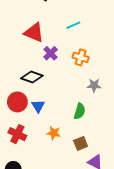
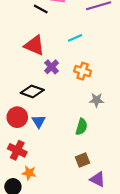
orange star: (54, 133) -> (29, 173), moved

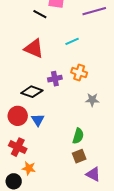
purple cross: (51, 67) -> (55, 79), moved, turned 32
green semicircle: (81, 127) -> (78, 136), moved

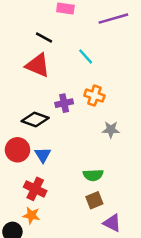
black line: (40, 14) -> (44, 38), moved
cyan line: (72, 41) -> (86, 56), turned 72
green semicircle: (78, 136) -> (93, 175), turned 70
red cross: (18, 147) -> (35, 189), moved

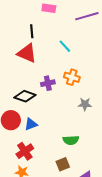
black line: (44, 38) -> (32, 31), turned 56
blue triangle: (43, 155) -> (31, 124), turned 40
red cross: (35, 189) -> (25, 151), turned 30
brown square: (94, 200) -> (63, 164), moved

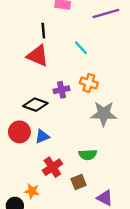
gray star: (85, 104) -> (104, 114), size x1.6
red cross: (25, 151) -> (52, 167), moved

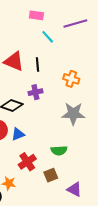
black line: (43, 31) -> (37, 64), moved
cyan line: (81, 48) -> (48, 37), moved
orange cross: (89, 83) -> (71, 79), moved

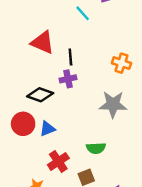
black line: (37, 64) -> (70, 57), moved
orange cross: (71, 79) -> (121, 63), moved

